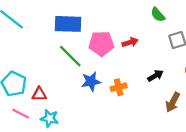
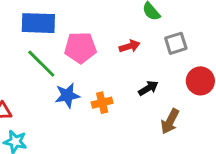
red arrow: (130, 42) -> (130, 46), moved

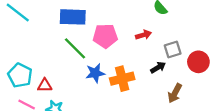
gray square: (176, 43) -> (173, 49), moved
orange cross: (102, 103) -> (122, 79), size x1.5

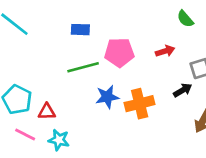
blue rectangle: (73, 17) -> (80, 30), size x0.6
green line: (75, 48) -> (83, 67), turned -60

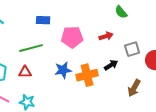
green line: (83, 67) -> (31, 48), moved
black arrow: (183, 90) -> (111, 65), moved
red triangle: (47, 112) -> (25, 72), moved

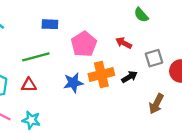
red arrow: (106, 36) -> (124, 43), turned -136
pink pentagon: (72, 37) -> (84, 44), turned -30
orange cross: (87, 75) -> (101, 74), moved

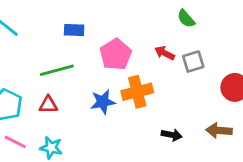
gray square: (154, 58) -> (193, 62), moved
black arrow: (129, 77) -> (172, 135), moved, turned 42
brown arrow: (156, 104) -> (219, 131), moved, turned 66

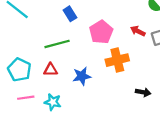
blue rectangle: (74, 30) -> (70, 14), turned 56
blue star: (103, 102) -> (82, 76), moved
pink line: (15, 142) -> (26, 98), turned -35

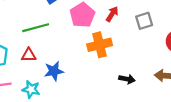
red arrow: (138, 31) -> (112, 14), moved, turned 96
blue star: (82, 76) -> (54, 71), moved

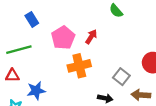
gray square: (144, 21) -> (121, 77), moved, turned -35

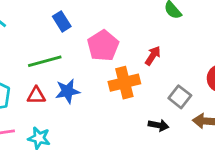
red arrow: (91, 37) -> (153, 56), moved
blue star: (36, 91) -> (67, 91), moved

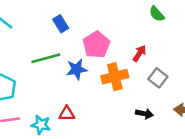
blue star: (67, 91) -> (77, 69), moved
red triangle: (36, 95) -> (67, 114), moved
gray square: (180, 97) -> (158, 78), moved

